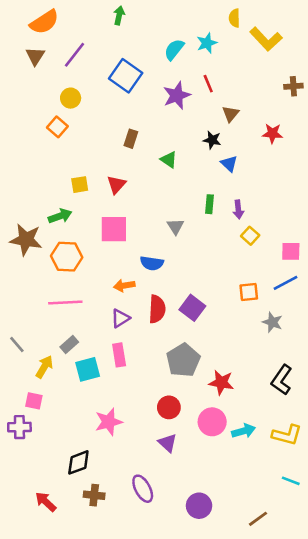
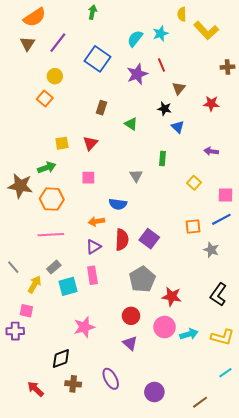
purple arrow: (238, 209) -> (211, 151), moved, turned 104
pink square: (114, 229) -> (88, 178), size x0.6
cyan line: (291, 481) -> (225, 373), turned -56

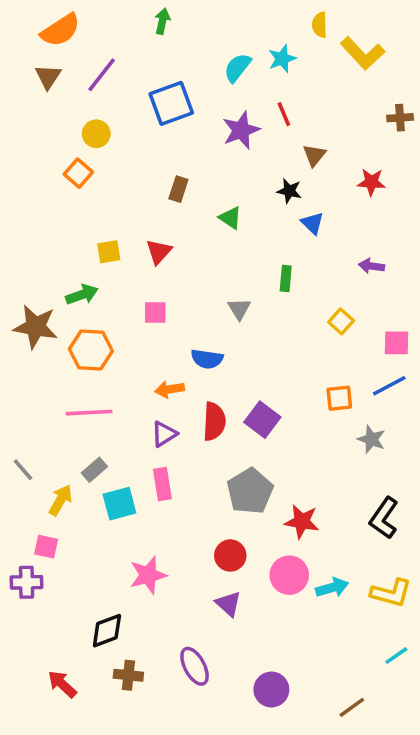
blue square: (98, 59) -> (171, 103), turned 35

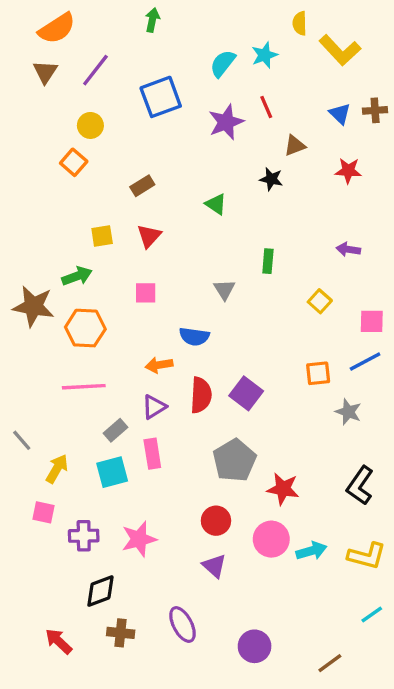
brown triangle: (314, 155) -> (295, 146), turned 30
brown rectangle: (178, 189) -> (142, 186), moved, turned 40
blue triangle: (312, 223) -> (340, 114), moved
gray rectangle: (94, 470) -> (116, 430), moved
purple cross: (27, 582) -> (84, 536), moved

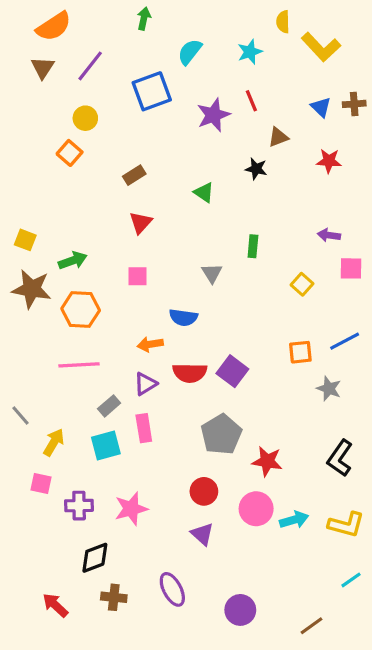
cyan semicircle: (223, 63) -> (190, 52), moved
yellow square: (102, 236) -> (25, 240), moved, turned 30
pink square: (372, 321) -> (351, 268), moved
red semicircle: (201, 395) -> (190, 373), turned 88

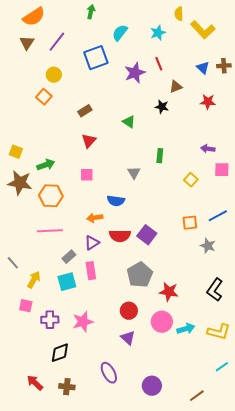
brown cross: (114, 597) -> (67, 387), moved

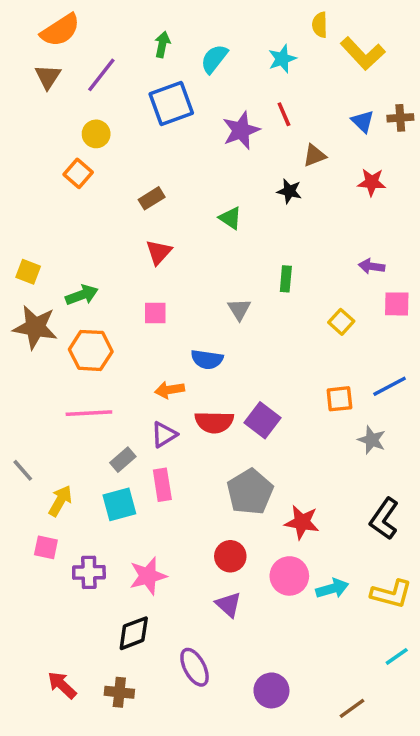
green arrow: (91, 12) -> (162, 44), moved
black diamond: (60, 353) -> (134, 633), moved

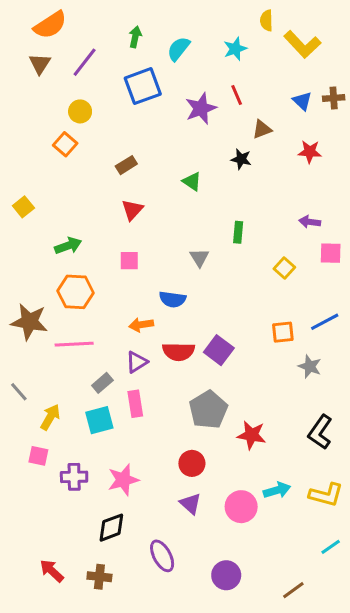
yellow square: (28, 272) -> (23, 207), moved, turned 30
brown star: (35, 327) -> (29, 322), moved
pink circle: (289, 576) -> (241, 507), moved

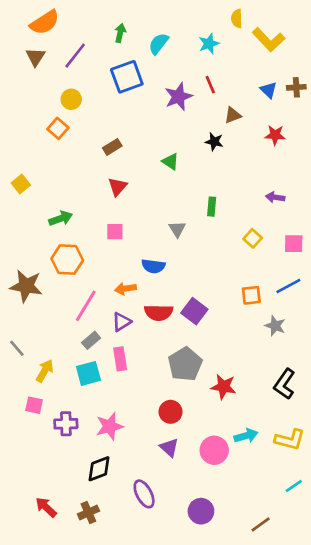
pink square: (331, 253) -> (294, 244), moved
pink line: (74, 344) -> (86, 306), moved, turned -56
brown cross: (99, 577) -> (88, 512), turned -30

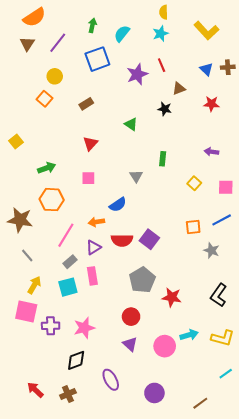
yellow semicircle: (237, 18) -> (164, 12), moved
brown rectangle: (112, 147) -> (86, 104), moved
blue semicircle: (153, 266) -> (118, 205), turned -42
gray line: (17, 348) -> (27, 256), moved
pink square: (34, 405) -> (26, 312), size x1.6

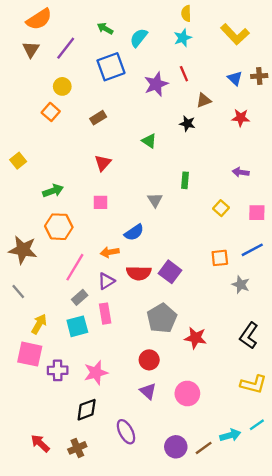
green arrow: (92, 25) -> (105, 29), turned -72
gray line: (27, 256) -> (18, 292), moved
cyan arrow: (189, 335) -> (230, 435), moved
brown line: (200, 403) -> (204, 448), moved

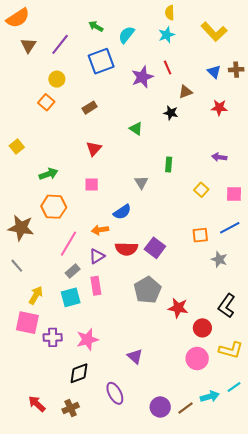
orange semicircle: (39, 19) -> (18, 18), moved
red circle: (149, 360) -> (202, 328), moved
pink circle: (187, 393) -> (197, 359), moved

